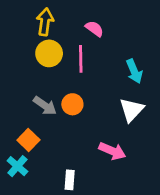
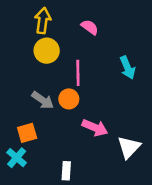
pink line: (81, 59) -> (78, 73), moved
white triangle: (132, 110) -> (129, 147), moved
orange square: (28, 140) -> (27, 133), turned 30
pink arrow: (112, 151) -> (95, 128), moved

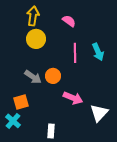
pink line: (78, 73) -> (75, 53), moved

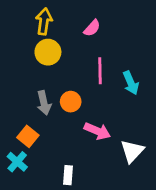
pink semicircle: (69, 21) -> (92, 28), turned 96
cyan arrow: (98, 52) -> (131, 83), moved
gray arrow: (33, 77) -> (44, 103), turned 42
orange square: (21, 102) -> (28, 136), turned -35

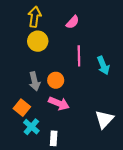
pink arrow: (97, 131) -> (59, 103), moved
cyan cross: (17, 162) -> (31, 127), moved

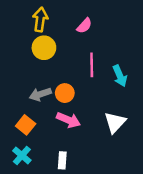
gray arrow: (35, 81) -> (40, 94), turned 84
white triangle: (104, 119) -> (115, 122), moved
cyan cross: (31, 127) -> (22, 155), moved

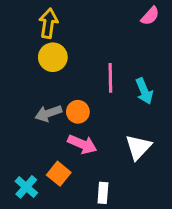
pink semicircle: (84, 26) -> (150, 16), moved
orange square: (26, 125) -> (59, 174), moved
white rectangle: (62, 160) -> (103, 193), moved

